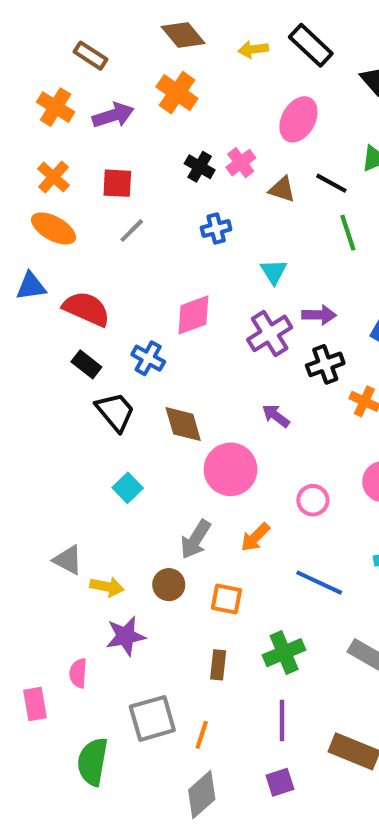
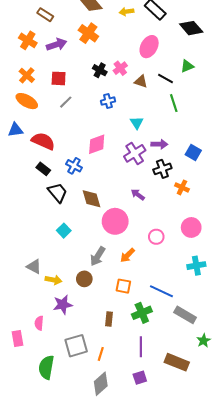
blue line: (319, 583) -> (161, 291), moved
orange square: (226, 599) -> (123, 286), moved

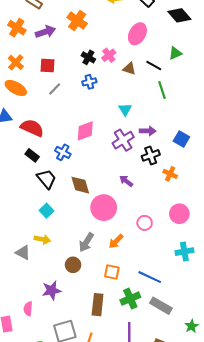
blue cross: (108, 101) -> (89, 82), moved
cyan square: (64, 231) -> (46, 211), moved
yellow arrow: (53, 280) -> (42, 239), moved
gray rectangle: (185, 315) -> (161, 306), moved
brown rectangle: (109, 319) -> (98, 305), size x1.5

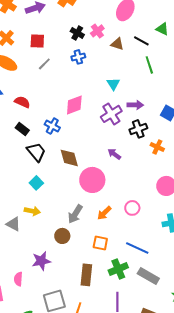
green triangle: (175, 53) -> (162, 29), turned 48
red semicircle: (32, 128) -> (22, 102), size x0.7
pink circle: (145, 223) -> (132, 208), moved

